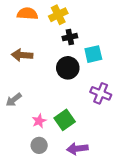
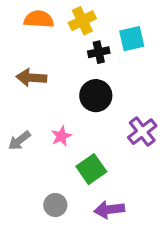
cyan square: (93, 54) -> (132, 39), moved
purple cross: (101, 93) -> (142, 132), turned 30
pink star: (39, 121) -> (61, 136), moved

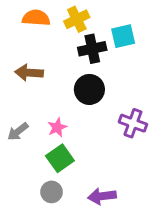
black cross: (99, 52) -> (92, 49), size x1.4
purple cross: (142, 132) -> (133, 123), turned -32
green square: (91, 169) -> (60, 158), moved

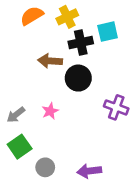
orange semicircle: (36, 18) -> (32, 16), turned -35
brown arrow: (29, 73) -> (50, 61), moved
green square: (60, 158) -> (20, 147), moved

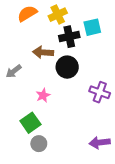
gray arrow: (16, 115) -> (14, 71), moved
green square: (20, 147) -> (30, 123), moved
purple arrow: (89, 171) -> (100, 143), moved

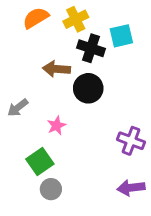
black cross: (69, 37) -> (91, 48), turned 30
gray arrow: (14, 71) -> (18, 108), moved
purple cross: (100, 92) -> (131, 141), moved

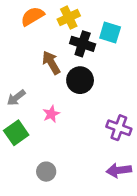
cyan square: (121, 36) -> (110, 33), turned 30
brown arrow: (56, 69) -> (51, 63), turned 55
green square: (40, 161) -> (16, 133), moved

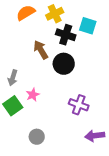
gray arrow: (16, 98) -> (13, 78), turned -35
pink star: (51, 114) -> (33, 95), moved
purple cross: (119, 128) -> (79, 105), moved

